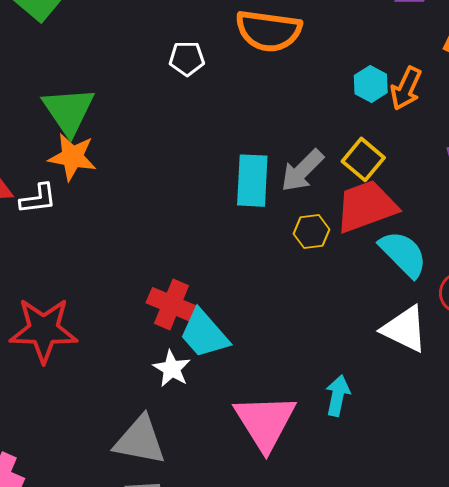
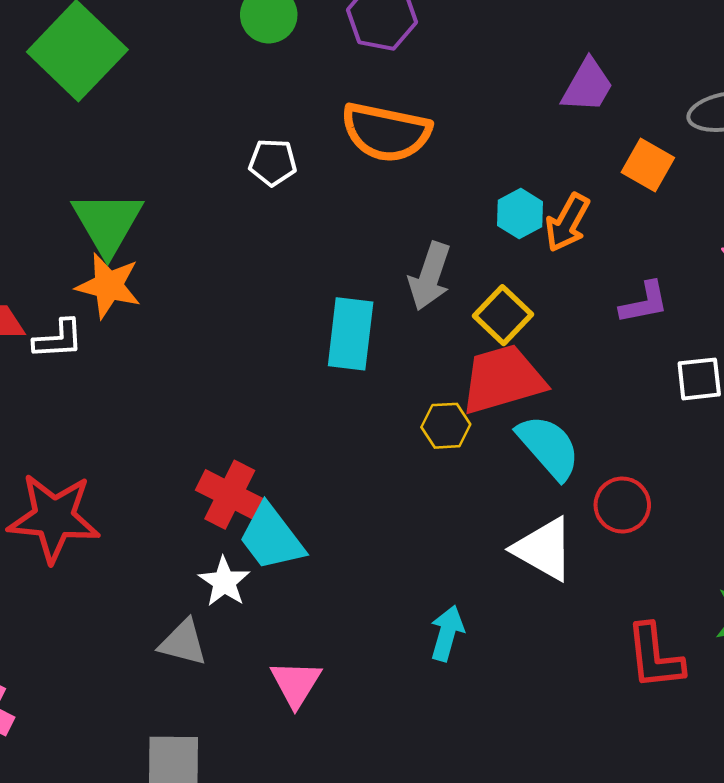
gray arrow: (302, 171) -> (430, 276), moved, turned -30
yellow hexagon: (311, 232) -> (446, 426), moved
pink triangle: (265, 422) -> (296, 683), moved, size x0.6
gray triangle: (140, 440) -> (183, 643), moved, size x0.7

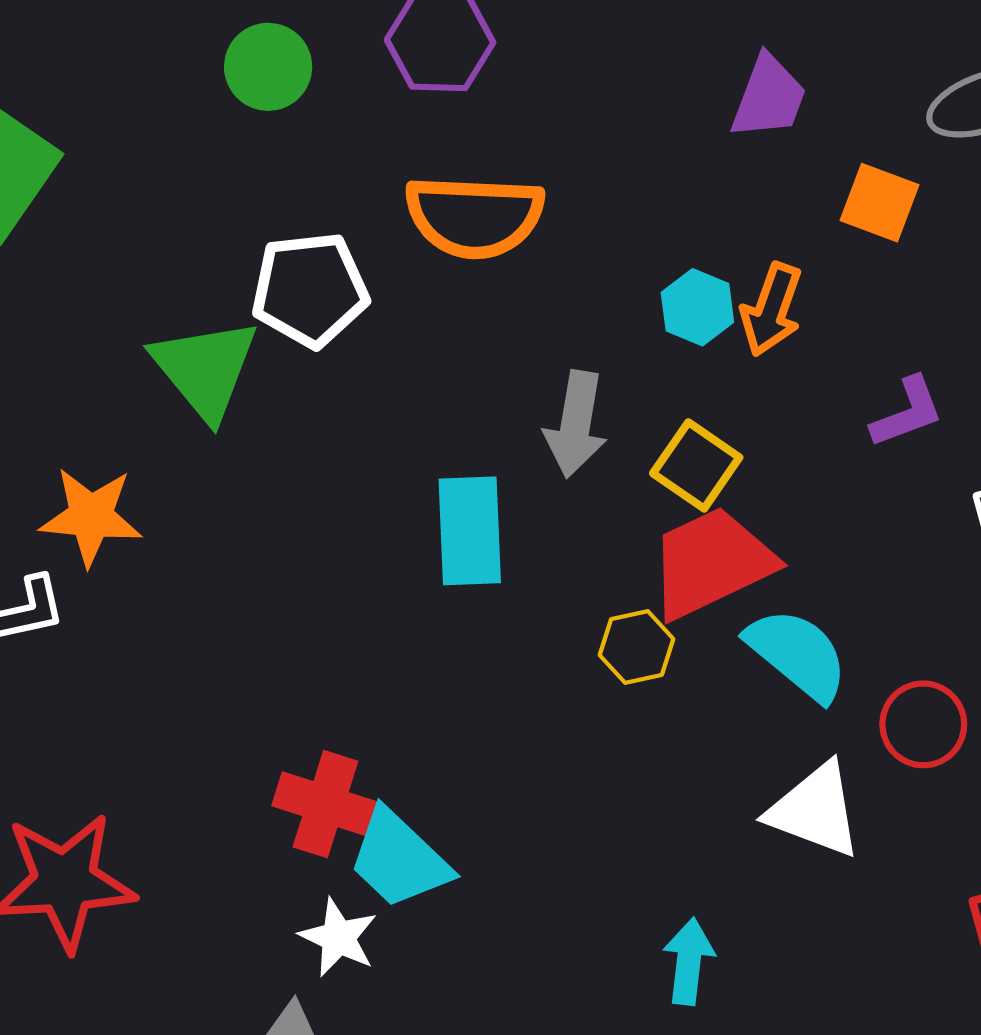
white pentagon: (273, 162) -> (310, 290), size x1.6
green triangle: (107, 223) -> (205, 369), moved

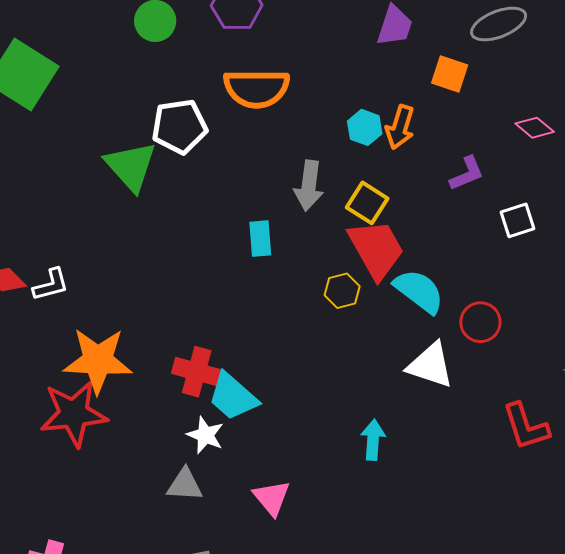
orange star: (91, 516) -> (98, 360), moved, size x1.4
cyan rectangle: (470, 531) -> (260, 239), size x0.7
red trapezoid: (711, 563) -> (376, 249), turned 88

